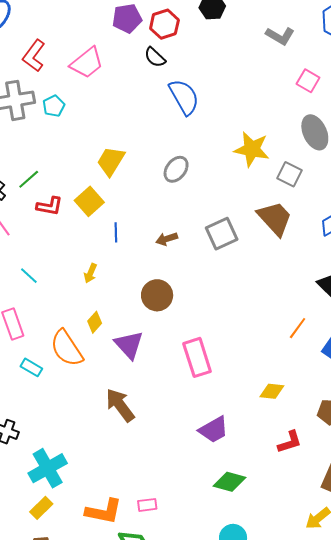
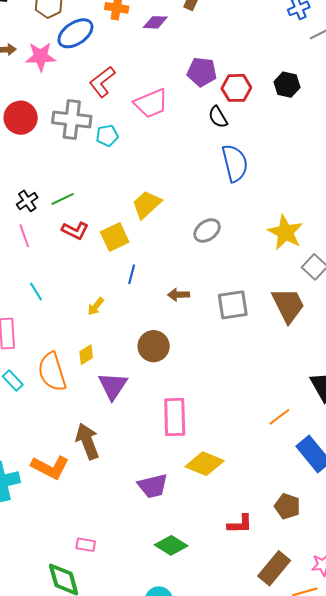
yellow diamond: (272, 391) -> (205, 464), moved, size x1.5
purple trapezoid: (213, 430) -> (153, 486), moved
orange L-shape: (104, 511) -> (50, 467), moved

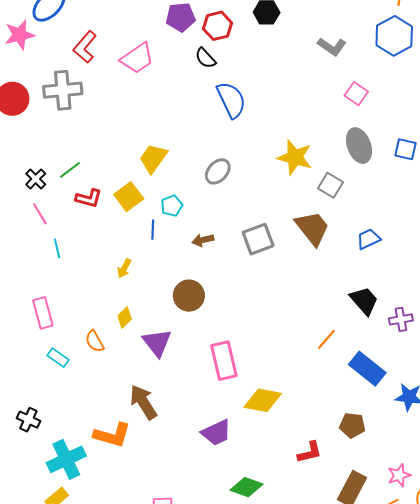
cyan pentagon: (107, 136) -> (172, 206), moved
cyan line: (36, 292) -> (57, 248), moved, turned 30
orange semicircle: (52, 372) -> (95, 341), size x0.6

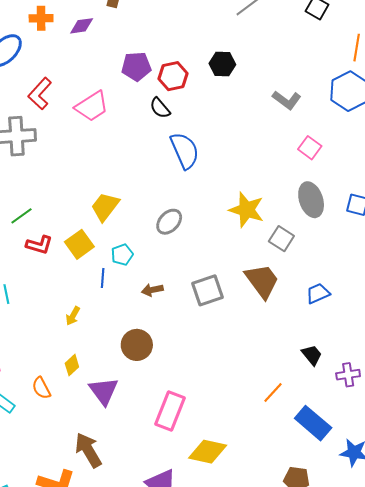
black trapezoid: (364, 301) -> (312, 355), size x0.7
pink rectangle: (224, 361) -> (170, 411), turned 33

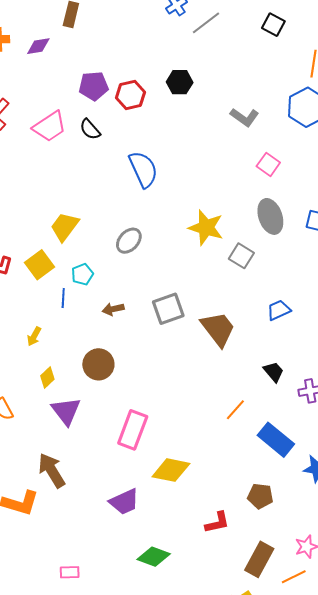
black semicircle: (160, 108) -> (90, 129), moved
brown trapezoid: (262, 281) -> (218, 329), moved
yellow diamond: (72, 365) -> (47, 377), moved

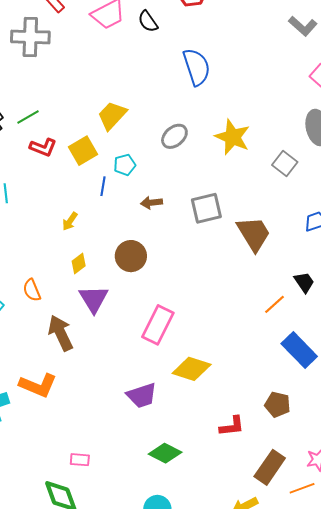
yellow star: (206, 228) -> (232, 137), moved
orange line: (235, 410) -> (275, 304), moved
brown arrow: (52, 470) -> (61, 333), moved

